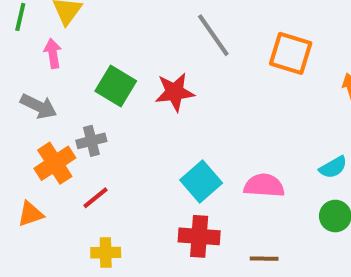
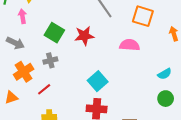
gray cross: (91, 141) -> (50, 60), moved
pink semicircle: (264, 186) -> (130, 45), moved

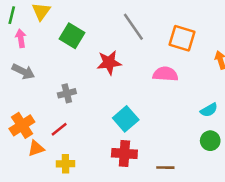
pink arrow: (23, 16) -> (21, 38), moved
green square: (54, 33) -> (72, 36), moved
orange cross: (24, 72) -> (22, 125), moved
orange triangle: (11, 98) -> (36, 148), moved

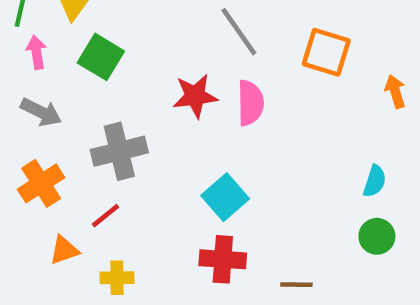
green square: (72, 36) -> (101, 57), moved
pink semicircle: (165, 74) -> (250, 103), moved, turned 85
gray cross: (67, 93) -> (119, 151), size x1.6
cyan semicircle: (209, 110) -> (375, 181), turned -42
orange cross: (22, 125) -> (41, 183), moved

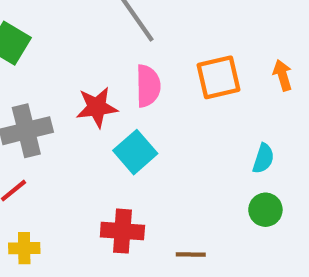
orange square: (326, 52) -> (218, 77), moved, turned -30
red star: (195, 96) -> (97, 107), moved
cyan square: (225, 197) -> (135, 152), moved

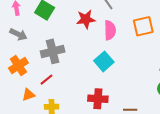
red star: (97, 107) -> (86, 19), moved

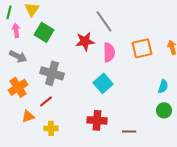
gray cross: (53, 51) -> (52, 73), turned 30

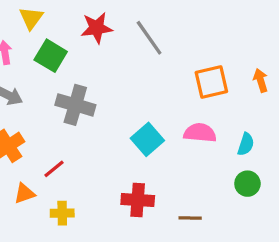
red star: (85, 41) -> (97, 28), moved
pink semicircle: (109, 52) -> (200, 133), moved, turned -84
gray cross: (52, 73) -> (75, 105), moved

